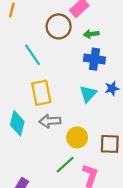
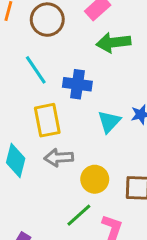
brown circle: (59, 26) -> (47, 20), moved
green arrow: (91, 34) -> (113, 43), size x1.6
blue cross: (95, 59) -> (77, 84), moved

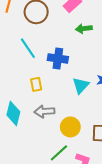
green arrow: (113, 43) -> (84, 28), size x0.7
yellow rectangle: (47, 120) -> (36, 84), size x0.6

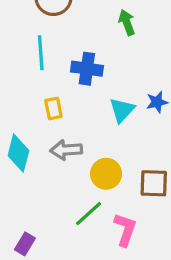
green arrow: (84, 28) -> (127, 22), turned 77
cyan line: (28, 48) -> (41, 53), turned 30

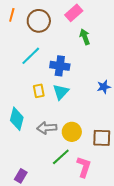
cyan line: (41, 53) -> (31, 56), turned 50
cyan triangle: (122, 110) -> (61, 92), moved
gray arrow: (66, 150) -> (47, 128), moved

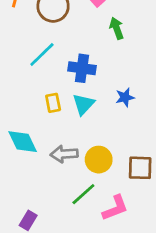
blue star: (104, 87) -> (125, 97), moved
cyan diamond: (17, 119) -> (23, 142), turned -40
pink L-shape: (84, 167) -> (115, 208), turned 50

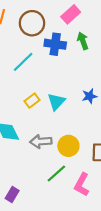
blue cross: (82, 68) -> (55, 44), moved
yellow rectangle: (53, 103) -> (32, 101), turned 64
pink L-shape: (115, 208) -> (82, 185), turned 140

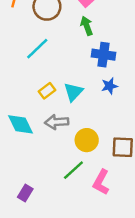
green arrow: (83, 41) -> (87, 26), moved
blue cross: (55, 44) -> (103, 55), moved
gray arrow: (41, 141) -> (57, 122), moved

